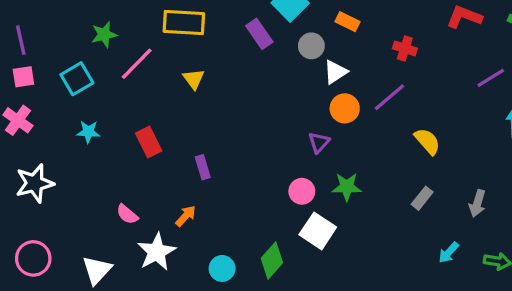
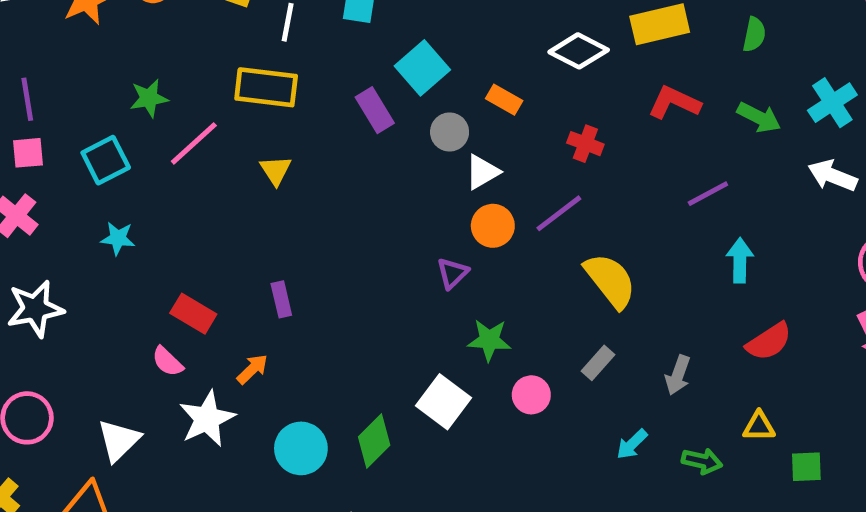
yellow semicircle: (427, 141) -> (610, 281), size x1.4
red rectangle: (149, 142) -> (193, 314), moved, turned -36
pink circle: (302, 191) -> (531, 395), moved
cyan circle: (222, 268) -> (301, 448), size x1.4

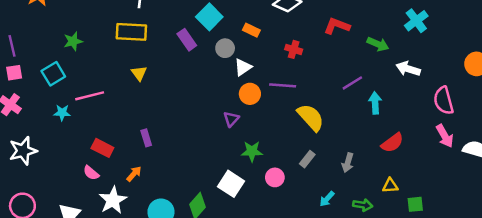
green arrow: (759, 117) -> (378, 44), moved
pink line: (194, 143) -> (90, 96), moved, turned 32
white arrow: (833, 176) -> (408, 69), moved
purple line: (708, 194) -> (352, 83), moved
purple line: (559, 213) -> (283, 85), turned 45

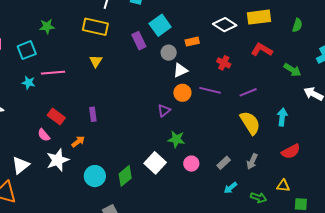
orange rectangle: (251, 30) -> (192, 42), turned -48
purple line: (352, 83) -> (248, 92), moved
yellow semicircle: (311, 117) -> (250, 123), moved
gray rectangle: (307, 159) -> (224, 163), moved

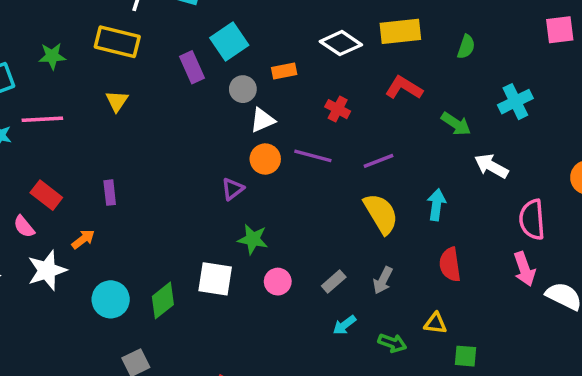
green star: (47, 27) -> (52, 56), moved
red semicircle: (291, 151) -> (450, 265), turned 108
white square: (155, 163) -> (215, 279), turned -35

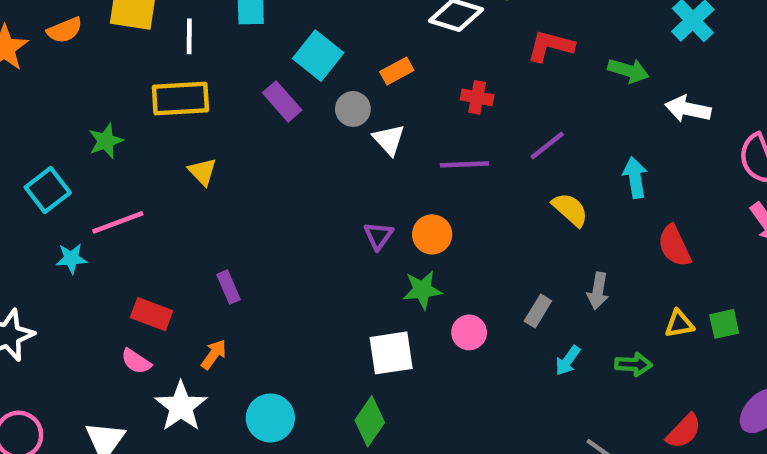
white triangle: (263, 120) -> (389, 140), turned -32
orange circle: (265, 159) -> (432, 234), moved
yellow semicircle: (381, 214) -> (570, 210), size x0.7
green diamond: (163, 300) -> (370, 421), moved
green square: (465, 356) -> (724, 324), moved

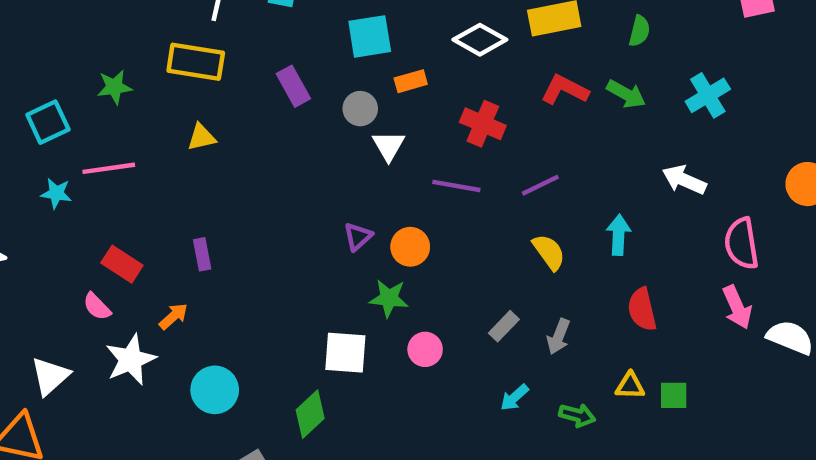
cyan square: (318, 56) -> (370, 36), moved, turned 30
green arrow: (628, 71) -> (626, 94), moved
red cross: (477, 97) -> (483, 124), size x1.4
yellow triangle: (202, 172) -> (201, 137), turned 48
gray rectangle: (538, 311) -> (504, 326), moved

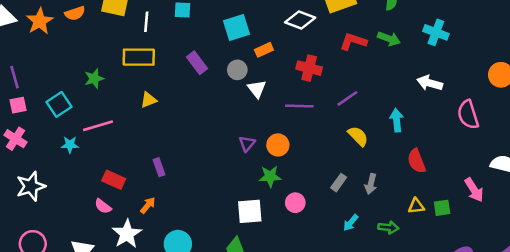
cyan cross: (708, 95) -> (436, 32), turned -30
pink arrow: (737, 307) -> (474, 190), moved

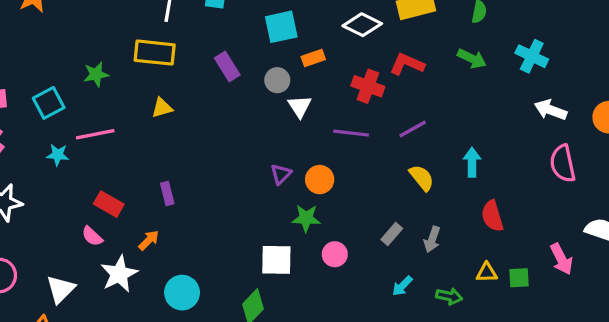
red L-shape: (353, 41) -> (407, 64), moved
white arrow: (430, 83) -> (550, 110), moved

